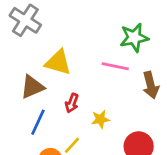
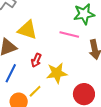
yellow star: (100, 119) -> (57, 73), size x1.5

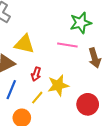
yellow line: (35, 91) -> (37, 98), moved

